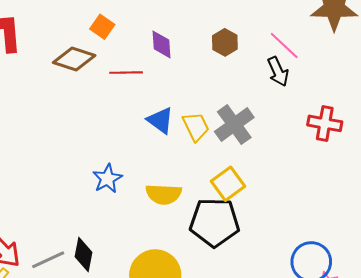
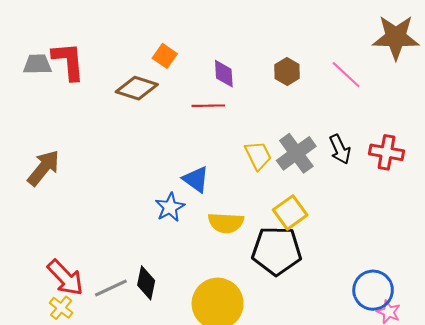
black arrow: (278, 71) -> (340, 149), moved
red line: (126, 73) -> (208, 106), moved
blue triangle: (160, 120) -> (196, 179), moved

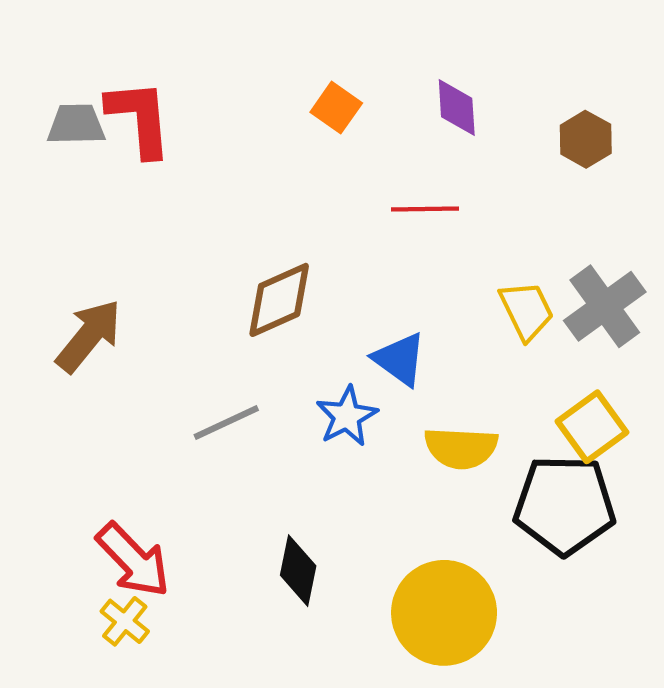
purple diamond: (224, 74) -> (457, 108), moved
brown diamond: (137, 88) -> (279, 300), moved, turned -42
gray line: (111, 288) -> (226, 423), moved

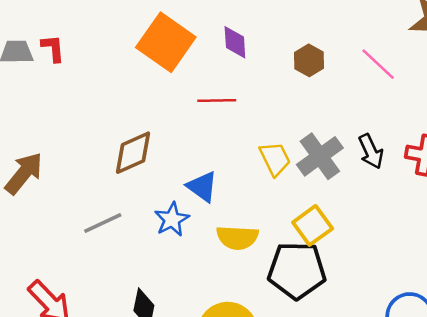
orange square: (336, 108) -> (166, 42), size x2.0
red L-shape: (140, 118) -> (53, 48), size x0.6

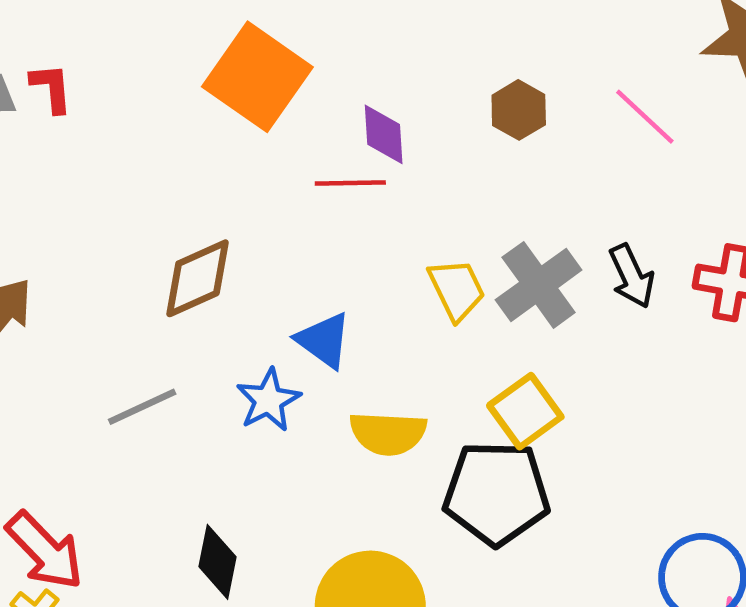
purple diamond: (235, 42) -> (384, 134), moved

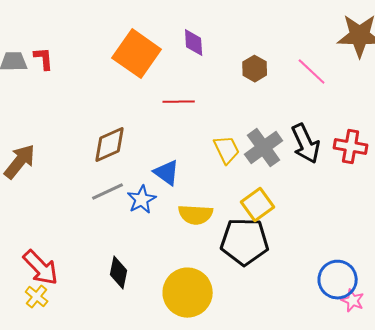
purple diamond: (384, 134) -> (194, 43), moved
black arrow: (632, 276) -> (306, 144), size x1.4
gray line: (142, 407) -> (108, 192), moved

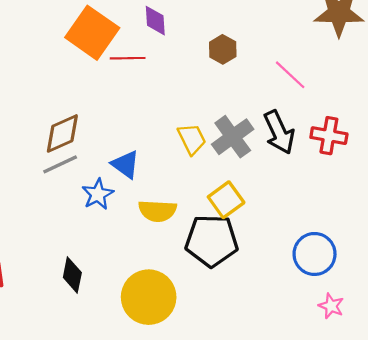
pink line: (312, 72) -> (290, 75), moved
red line: (179, 102) -> (128, 58), moved
gray line: (108, 192) -> (60, 164), moved
blue circle: (338, 280) -> (315, 254), moved

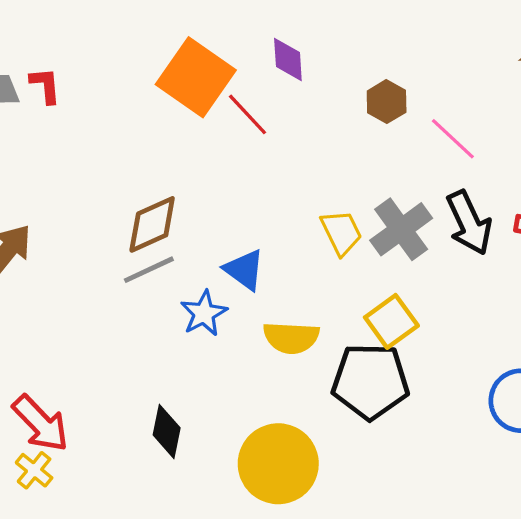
red line: (128, 58) -> (247, 114), turned 48
pink line: (290, 75) -> (453, 139), moved

